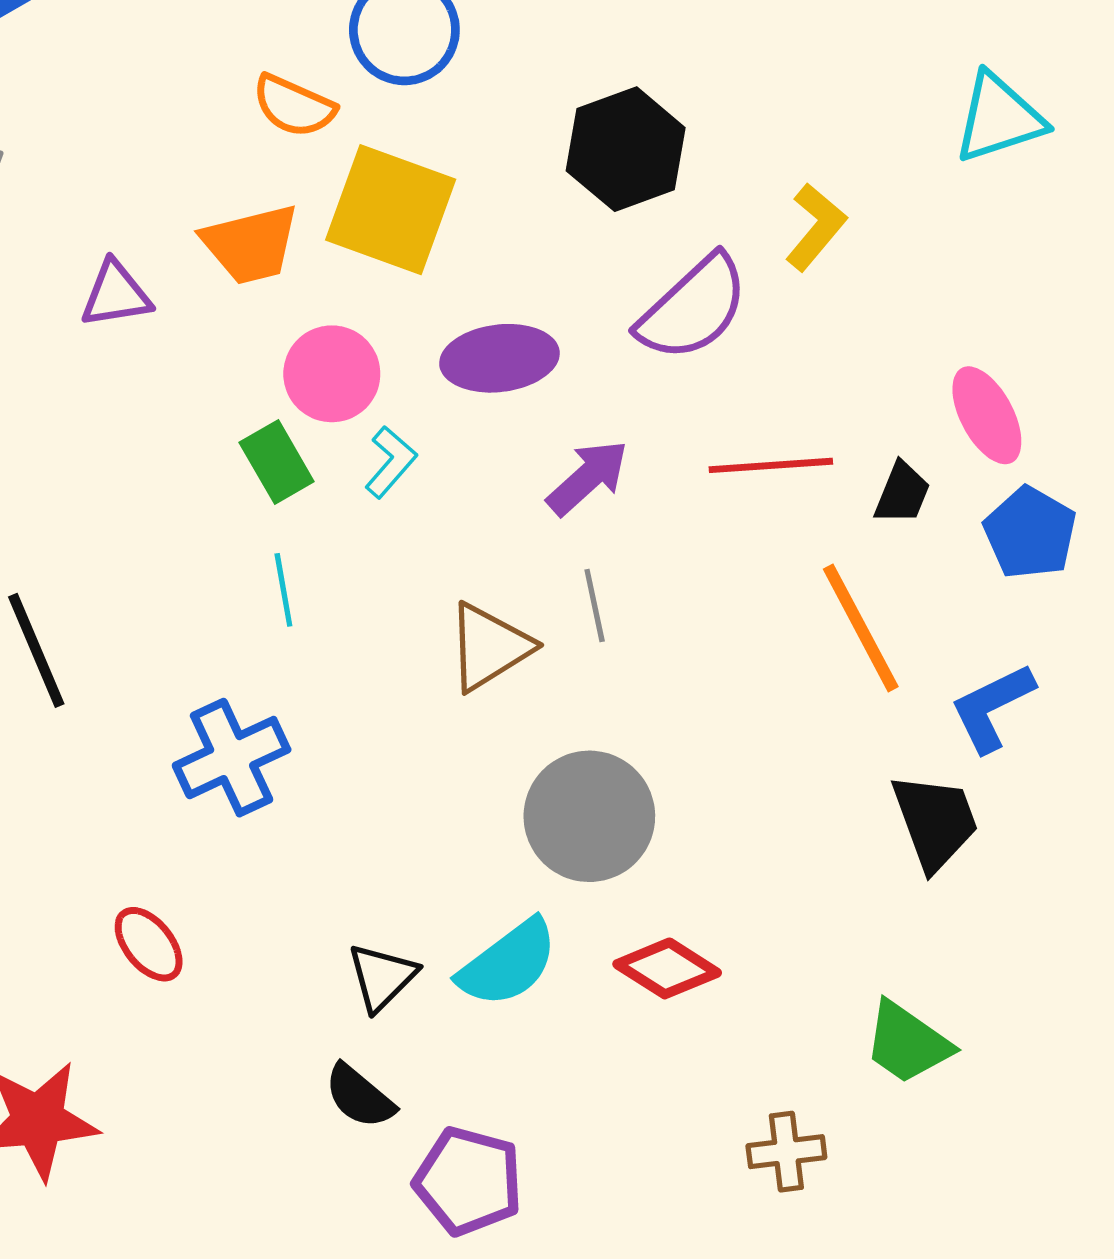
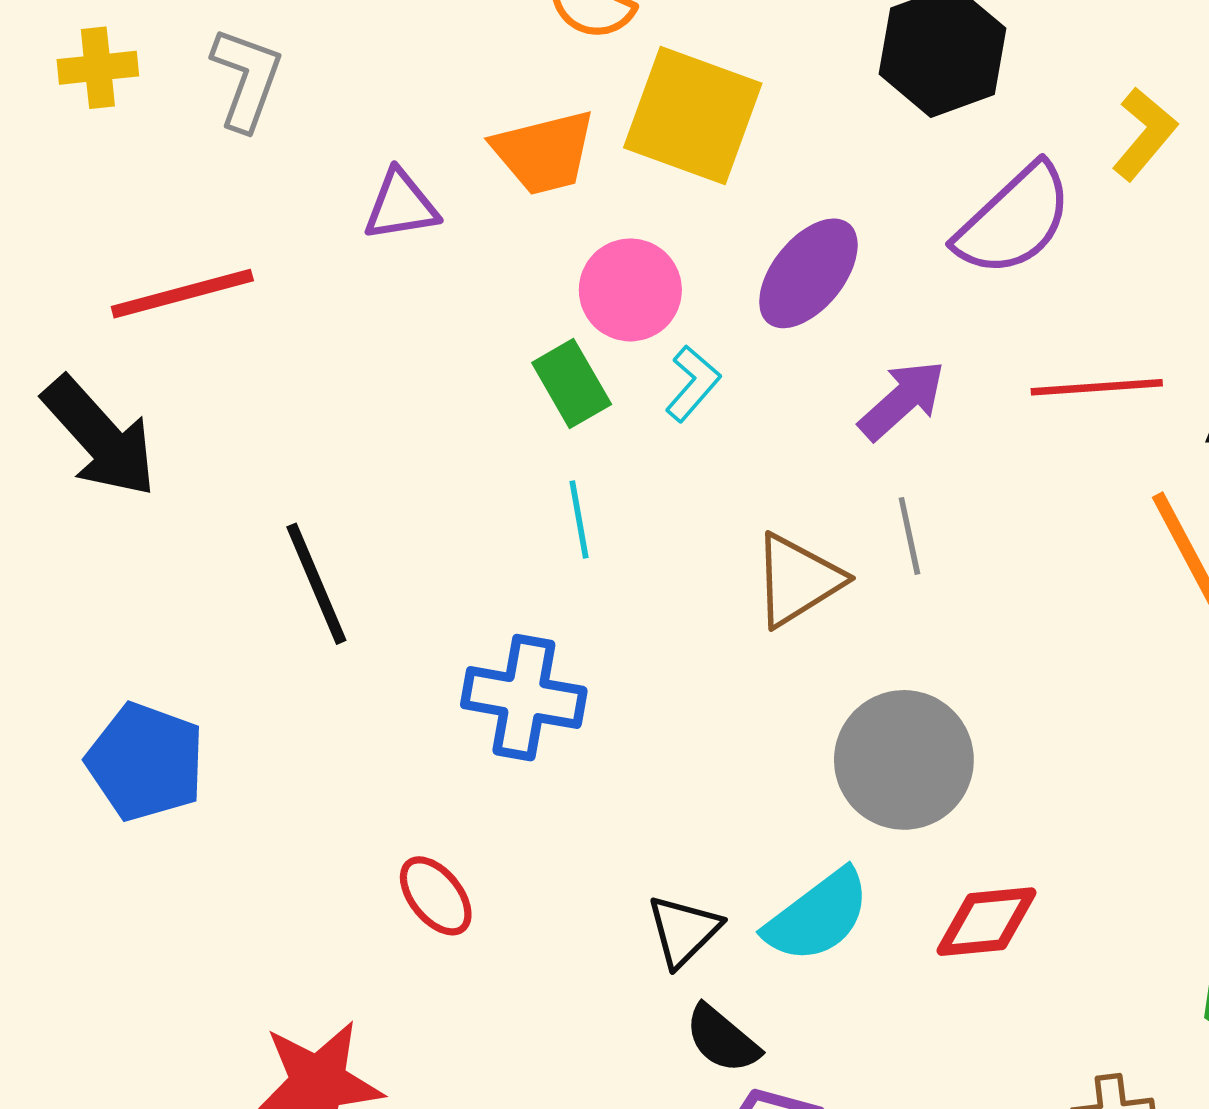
purple ellipse: (499, 358) -> (808, 273), turned -44
blue cross: (232, 758) -> (524, 698), turned 35
red diamond: (667, 968) -> (987, 922), turned -38
black semicircle: (359, 1096) -> (722, 1039), moved

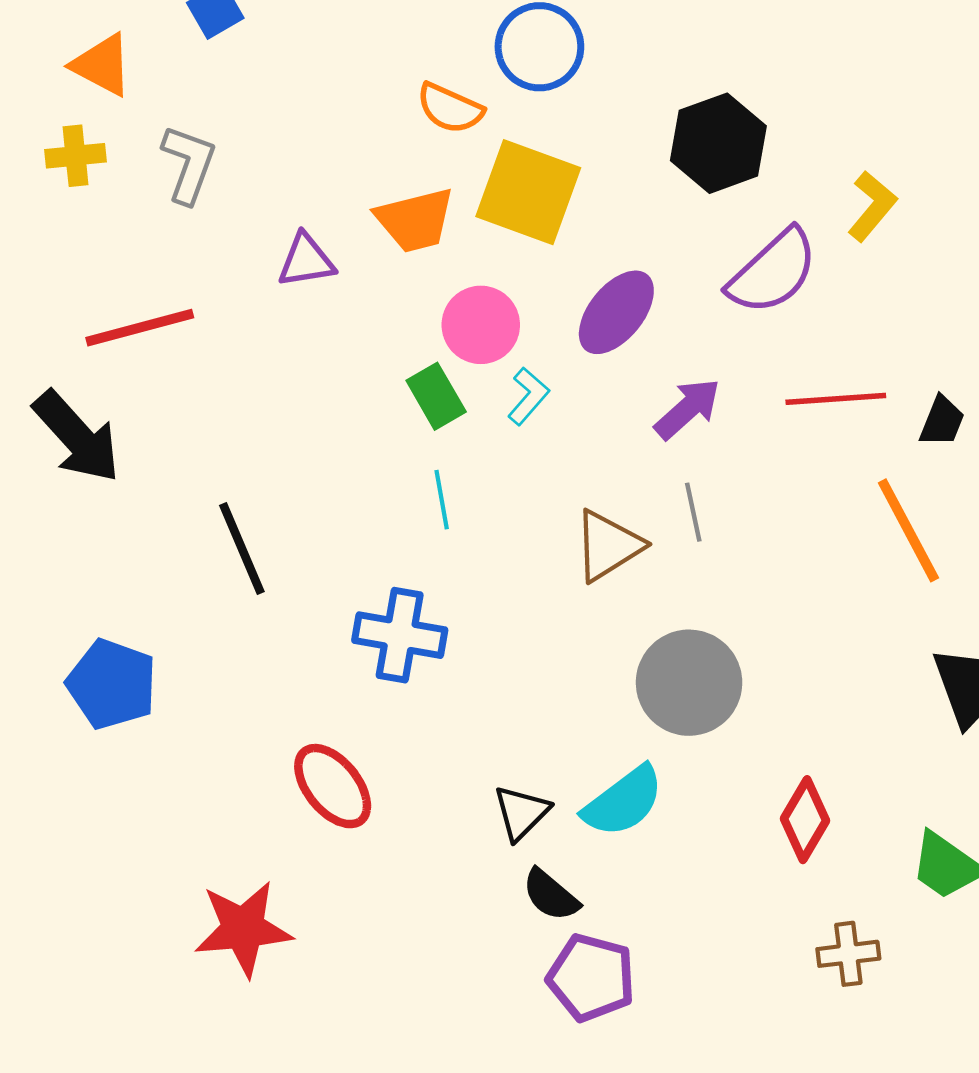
red ellipse: (436, 896) -> (333, 786), size x1.4
red diamond: (987, 922) -> (805, 820), moved, turned -54

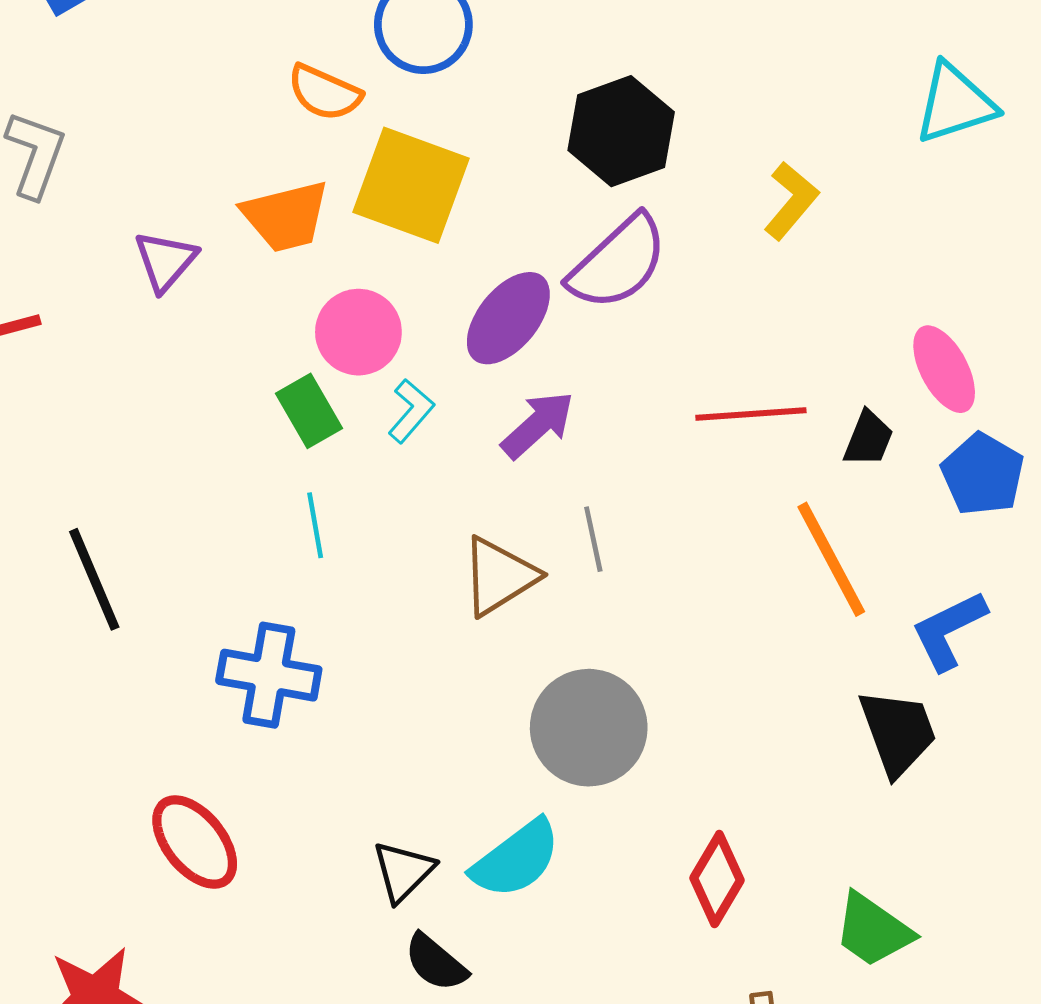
purple triangle: (306, 261) -> (165, 261), turned -40
purple semicircle: (773, 272) -> (618, 263), moved
purple arrow: (688, 409) -> (538, 425), moved

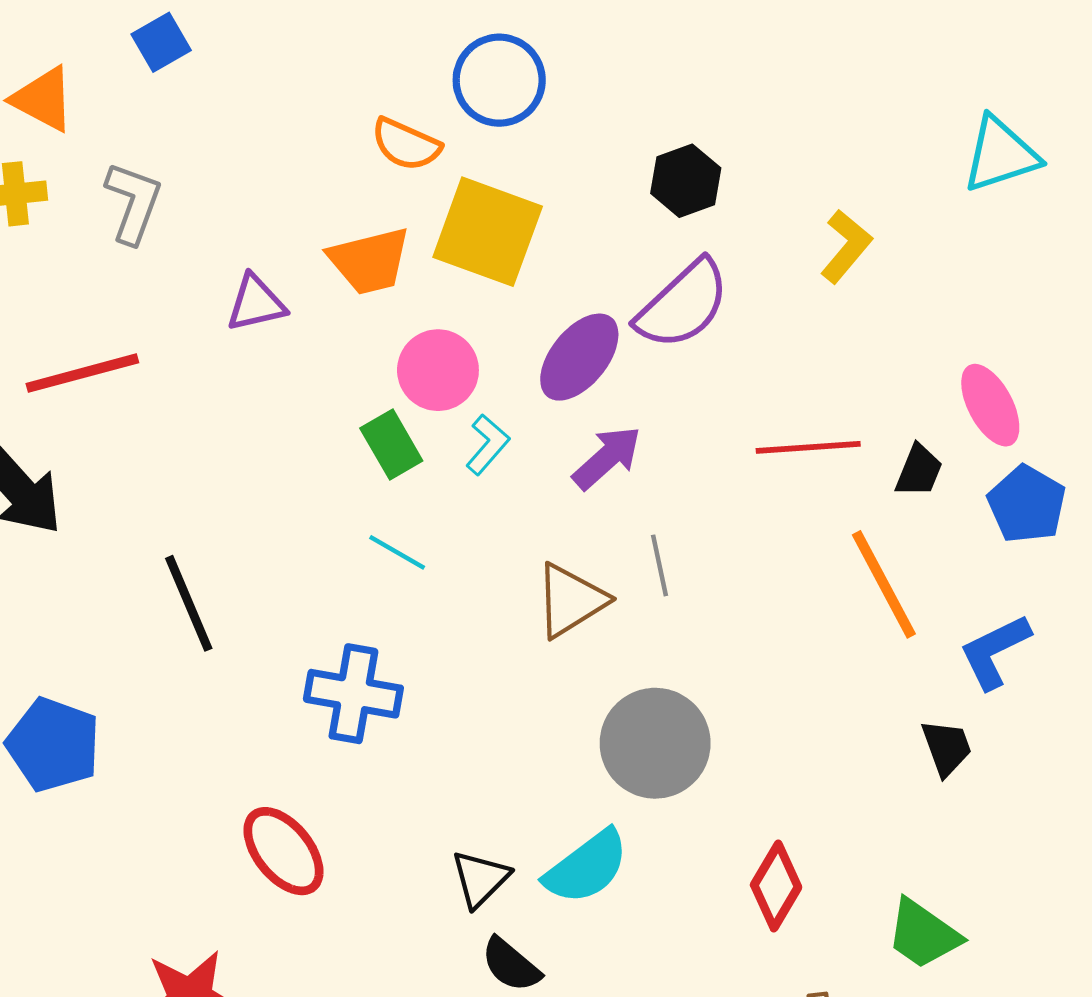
black hexagon: (621, 131) -> (686, 181), size x0.7
purple triangle: (165, 261) -> (256, 303), turned 36
cyan line: (315, 525) -> (397, 552), turned -50
black trapezoid: (898, 732) -> (947, 748), size x0.7

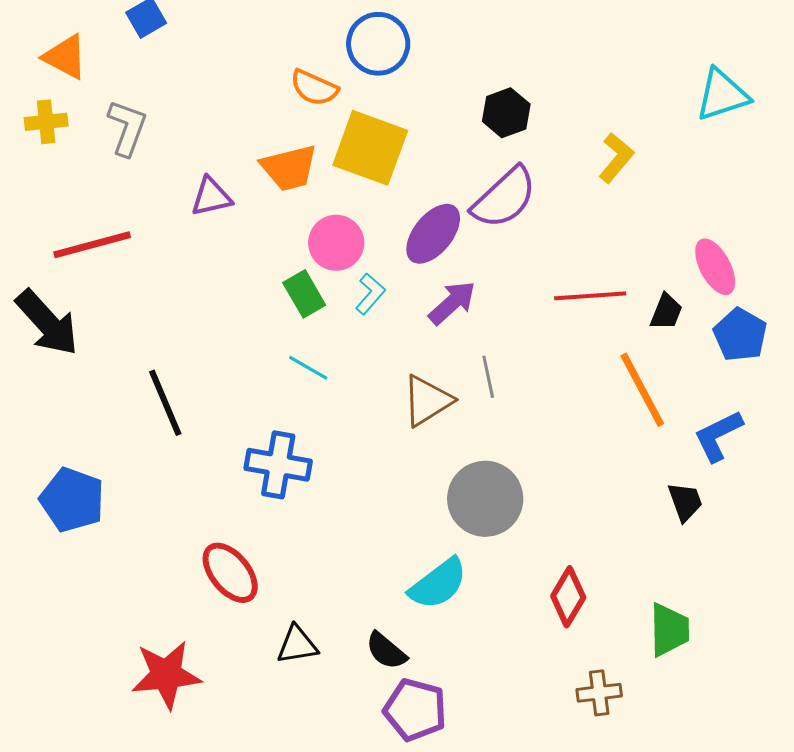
black triangle: (480, 879) -> (297, 645), moved, turned 36
green trapezoid: (923, 934) -> (669, 630), turned -126

